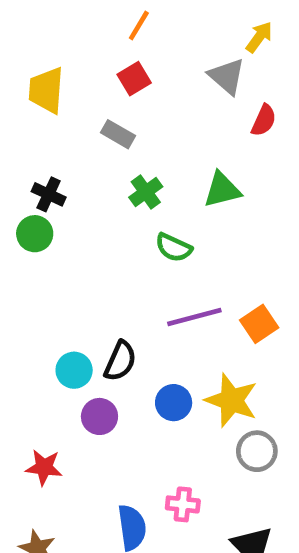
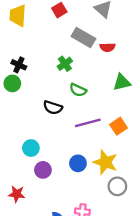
red semicircle: (264, 120) -> (108, 47), moved, turned 64
gray rectangle: (118, 134) -> (83, 37), moved, size x1.5
green triangle: (222, 190) -> (122, 82), moved
black semicircle: (120, 361) -> (53, 108), moved, turned 84

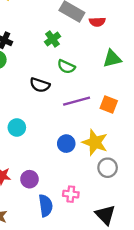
orange square: (118, 126) -> (109, 105), turned -35
purple circle: (43, 170) -> (29, 179), moved

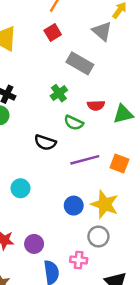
red semicircle: (97, 22) -> (96, 105), moved
gray circle: (108, 168) -> (98, 236), moved

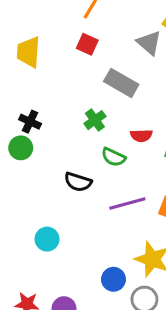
red square: (53, 32) -> (87, 44), turned -35
blue circle: (74, 206) -> (113, 279), moved

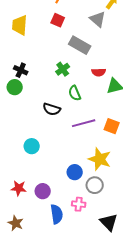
red semicircle: (141, 136) -> (99, 72), moved
green semicircle: (113, 157) -> (75, 93), turned 42

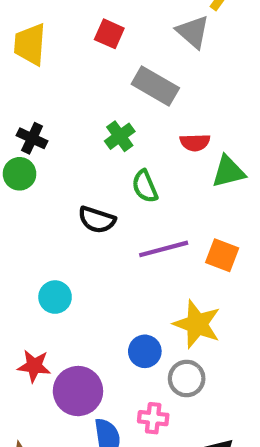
red star: (19, 188) -> (34, 366), moved
purple circle: (43, 191) -> (78, 391), size x1.5

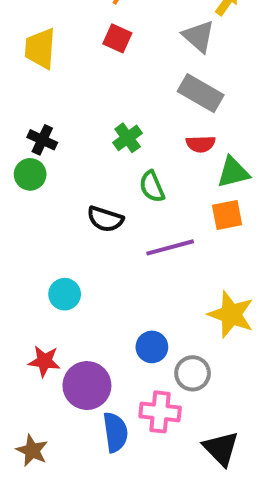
gray rectangle: (155, 86) -> (201, 93), moved
orange square: (222, 255) -> (227, 215), moved, turned -32
yellow star: (197, 324) -> (231, 314), moved
pink cross: (153, 418) -> (160, 412), size x1.4

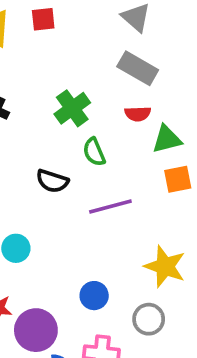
red square: (117, 38) -> (43, 19), moved, turned -30
green cross: (128, 138) -> (72, 108), size x1.4
orange square: (227, 215) -> (178, 179), moved
gray circle: (193, 373) -> (149, 319), moved

